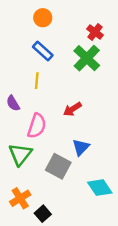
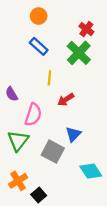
yellow line: (37, 81) -> (49, 78), moved

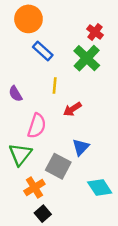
orange circle: (39, 16) -> (28, 19), moved, size x1.5
purple semicircle: (12, 94) -> (15, 94), moved
orange cross: (18, 181) -> (34, 188), moved

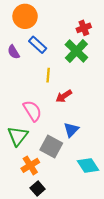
red cross: (95, 32) -> (84, 28), turned 32
purple semicircle: (15, 94) -> (13, 52), moved
pink semicircle: (37, 126) -> (32, 111), turned -50

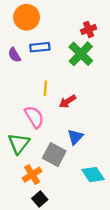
blue rectangle: (38, 45) -> (40, 47), turned -48
yellow line: (48, 75) -> (45, 88), moved

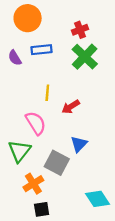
red cross: (89, 29) -> (80, 30), moved
cyan diamond: (93, 175) -> (97, 199), moved
black square: (40, 199) -> (42, 209), turned 32

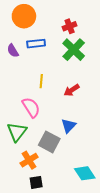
red arrow: (71, 107) -> (72, 90), moved

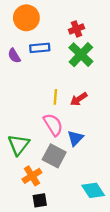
yellow line: (41, 81) -> (55, 97), moved
pink semicircle: (31, 107) -> (53, 125), moved

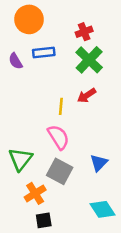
red arrow: (79, 99) -> (87, 95), moved
blue triangle: (75, 138) -> (99, 163), moved

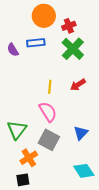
orange circle: (29, 19) -> (44, 16), moved
red arrow: (87, 95) -> (78, 85), moved
black square: (44, 220) -> (23, 180), moved

